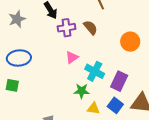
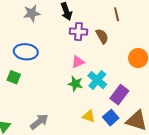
green star: (82, 91) -> (75, 84), moved

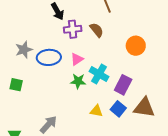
gray star: (32, 13) -> (24, 50), moved
blue ellipse: (26, 52) -> (49, 57), moved

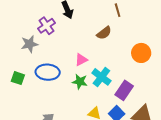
purple cross: (73, 29) -> (47, 26), moved, turned -36
brown semicircle: (97, 30) -> (104, 33), turned 84
blue ellipse: (49, 57) -> (48, 72), moved

